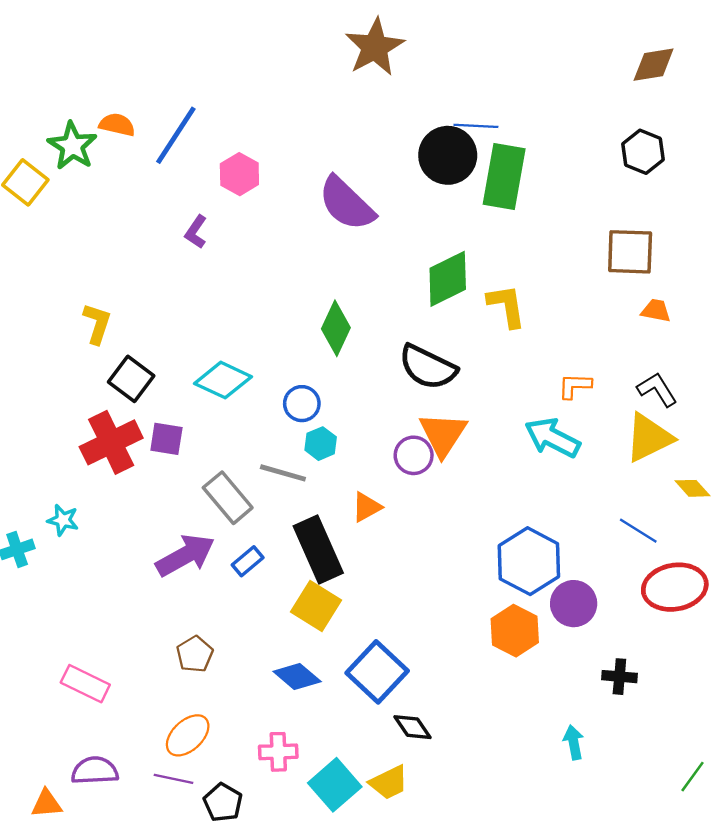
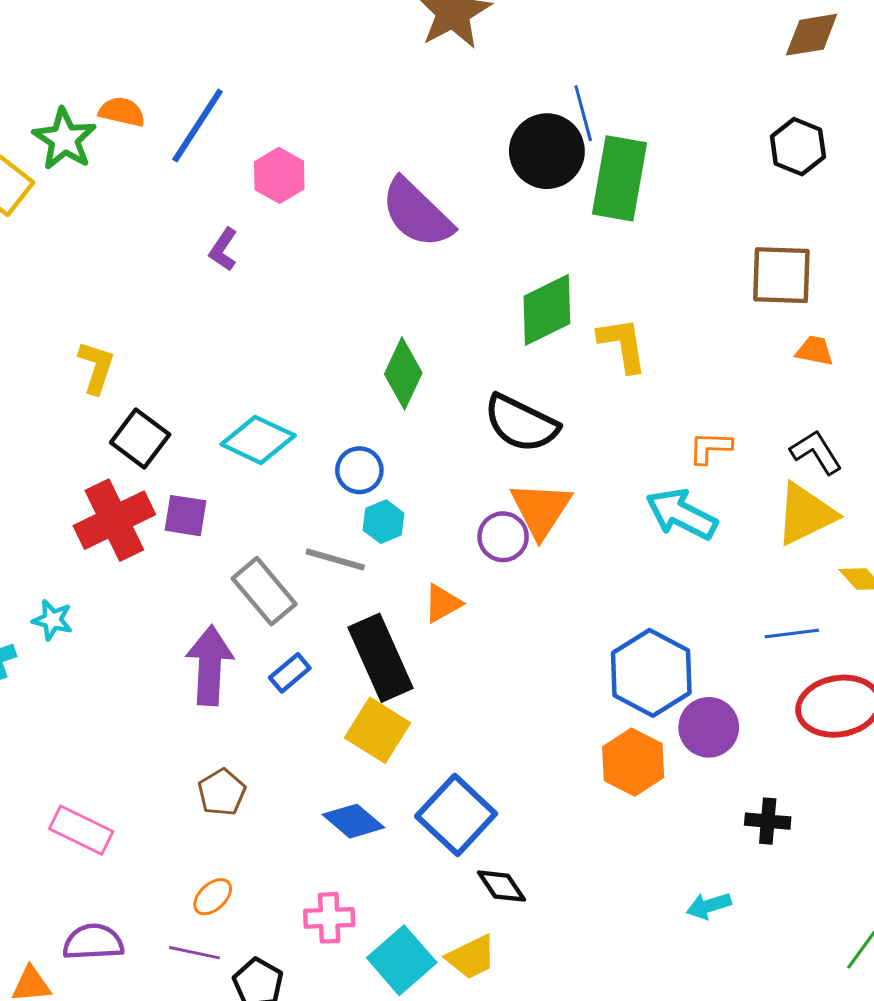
blue line: (476, 126) -> (583, 113), turned 72
blue line: (638, 531) -> (792, 634), turned -39
purple arrow: (185, 555) -> (210, 665), turned -58
orange ellipse: (188, 735) -> (213, 897), size x0.7
cyan arrow: (574, 742) -> (709, 906), turned -96

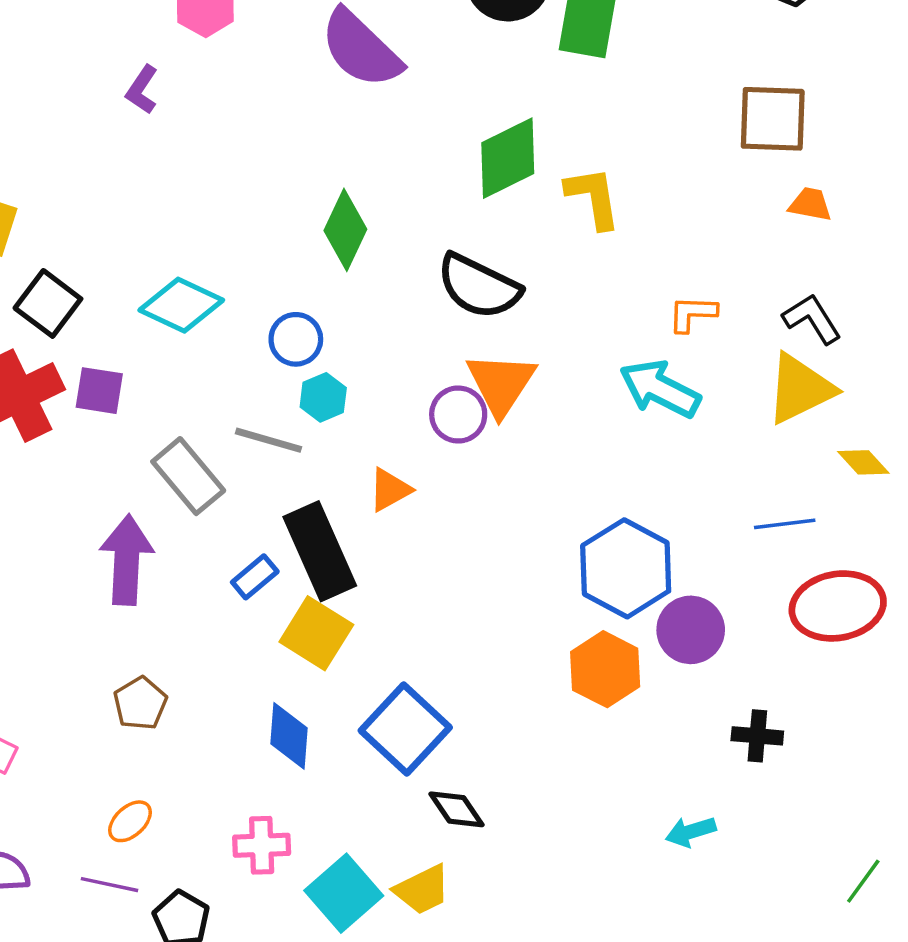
blue rectangle: (290, 673) -> (255, 577), moved
blue diamond: (353, 821) -> (289, 736), turned 54

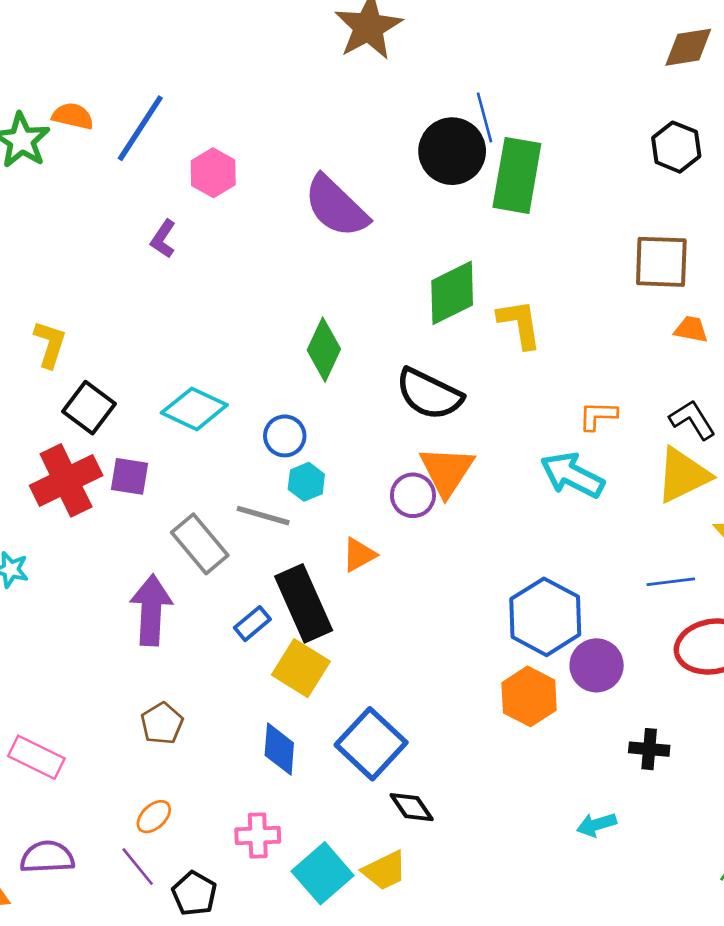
purple line: (110, 885) -> (138, 867), turned 39

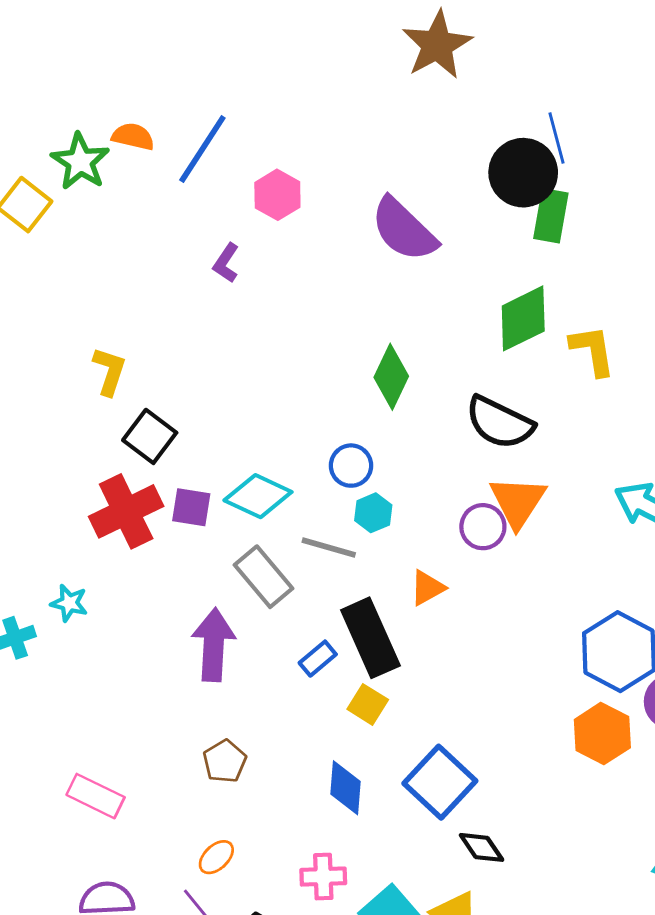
green rectangle: (517, 175) -> (551, 216), moved, size x0.7
cyan diamond: (194, 409) -> (258, 496), moved
yellow square: (301, 668) -> (368, 704), size x0.7

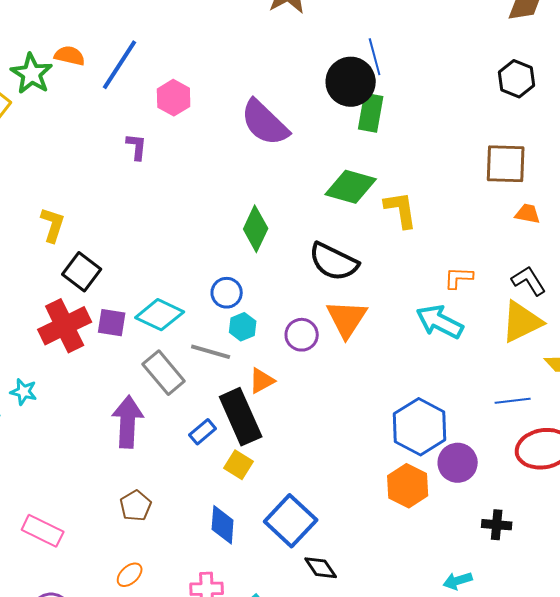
purple L-shape: (226, 263) -> (137, 147), turned 152
green diamond: (523, 318) -> (351, 187), turned 42
purple circle: (483, 527) -> (302, 335), moved
orange triangle: (427, 588) -> (262, 381), moved

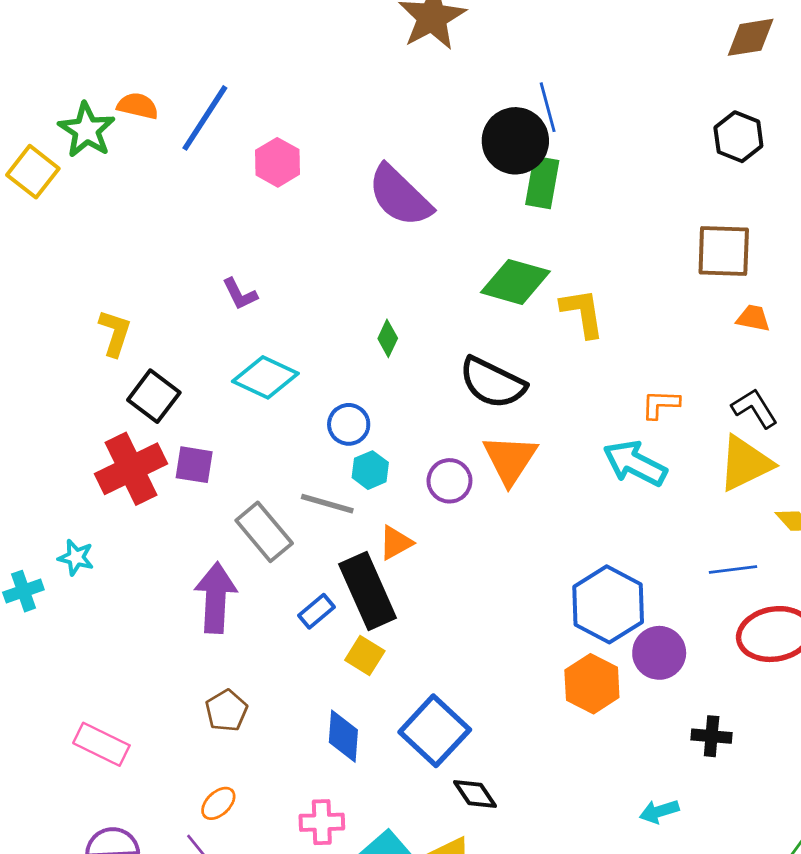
purple L-shape: (137, 147) -> (240, 294), moved, turned 148
green diamond: (256, 229) -> (388, 338), size x0.6
cyan diamond: (160, 315) -> (265, 377), moved

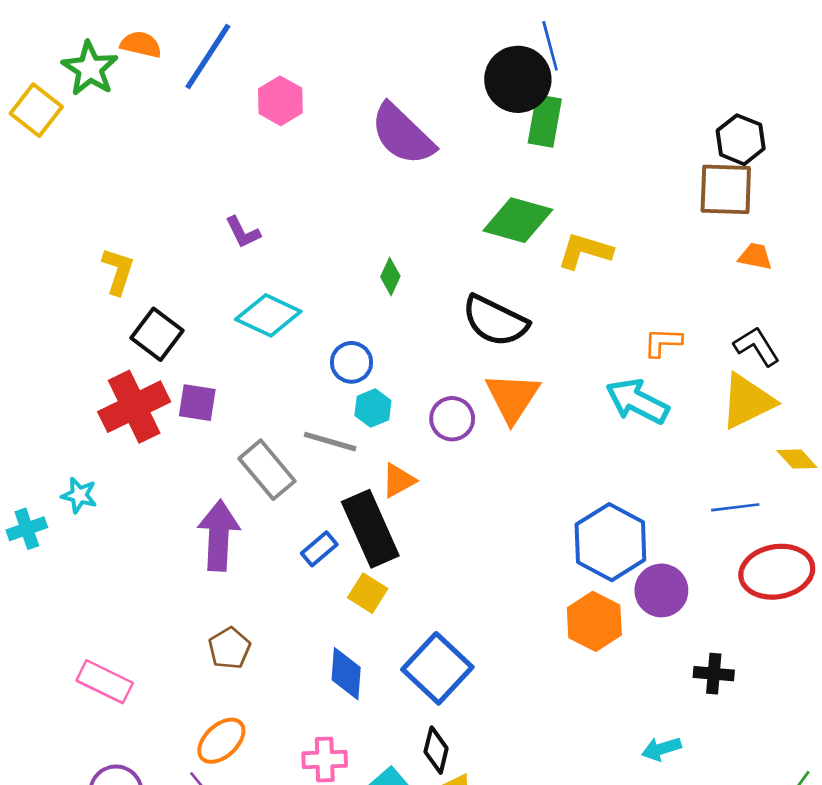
black hexagon: (738, 137) -> (741, 140), moved
yellow L-shape: (583, 313) -> (585, 251), turned -64
black diamond: (475, 794) -> (436, 750), moved, turned 48
orange ellipse: (218, 803) -> (221, 741), size x1.4

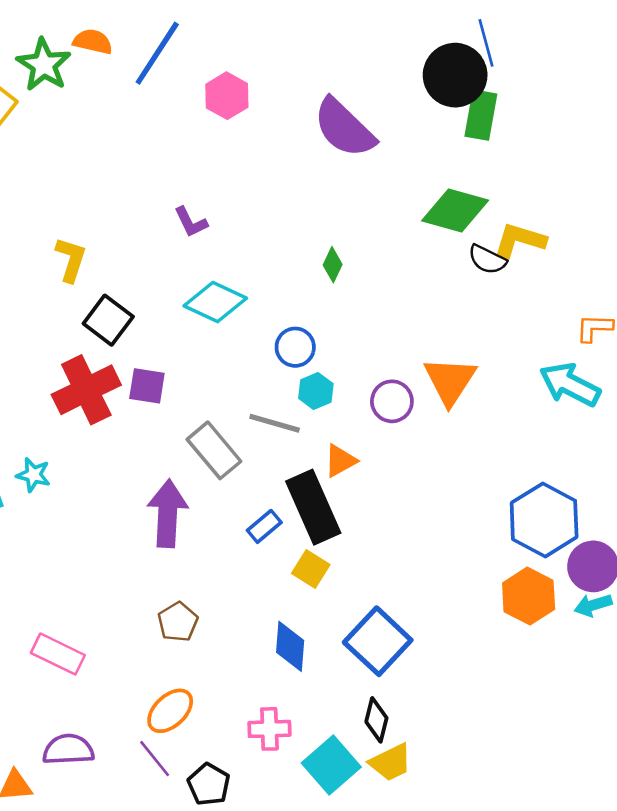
black semicircle: (495, 321) -> (487, 260), moved, size x0.6
cyan arrow: (661, 749) -> (593, 605), moved

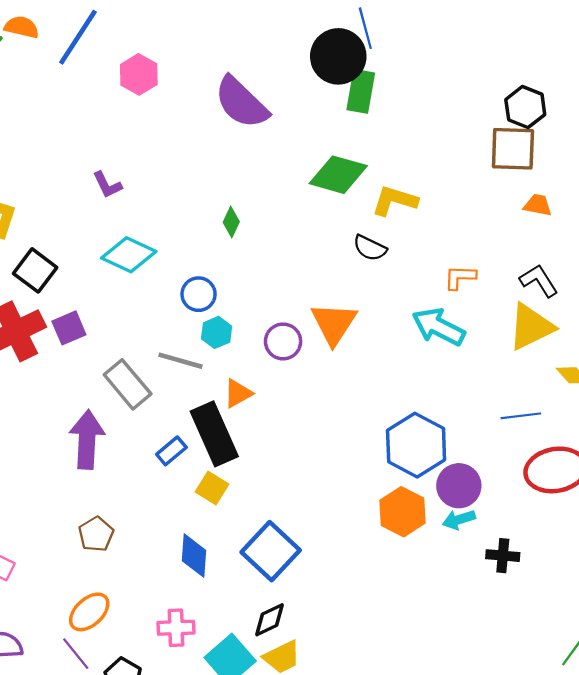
black semicircle: (487, 260) -> (370, 248), moved
purple square: (147, 386) -> (69, 328), turned -32
black diamond: (376, 720) -> (270, 620), turned 51

